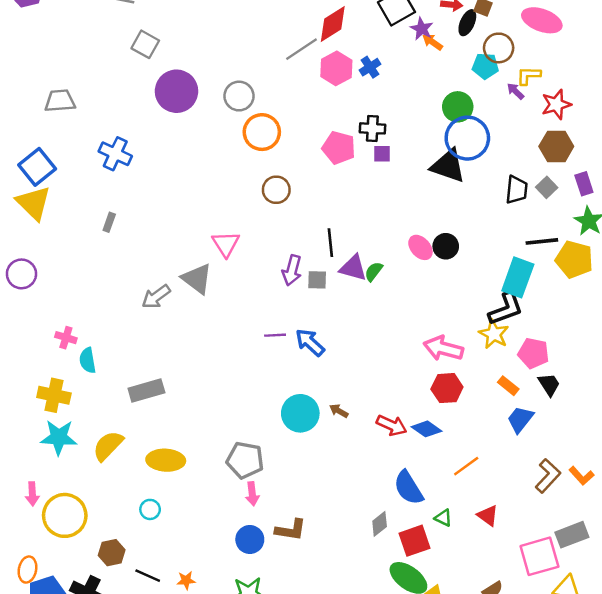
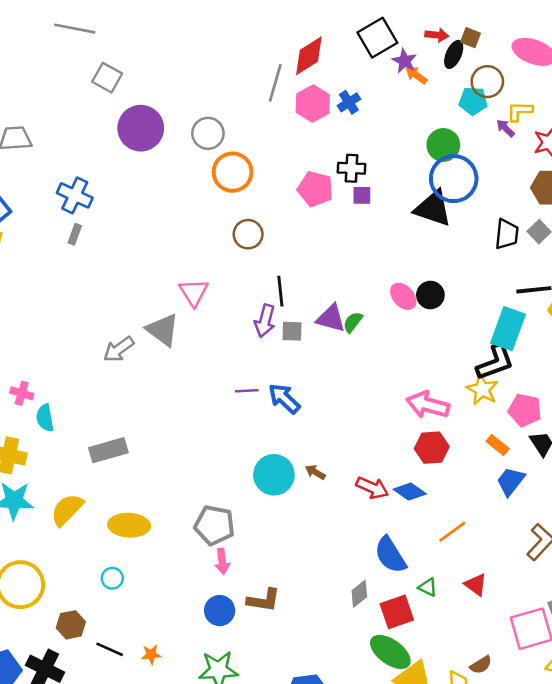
gray line: (301, 49) -> (275, 83), turned -40
gray rectangle: (109, 222) -> (75, 234), moved
black line: (330, 243) -> (280, 291), moved

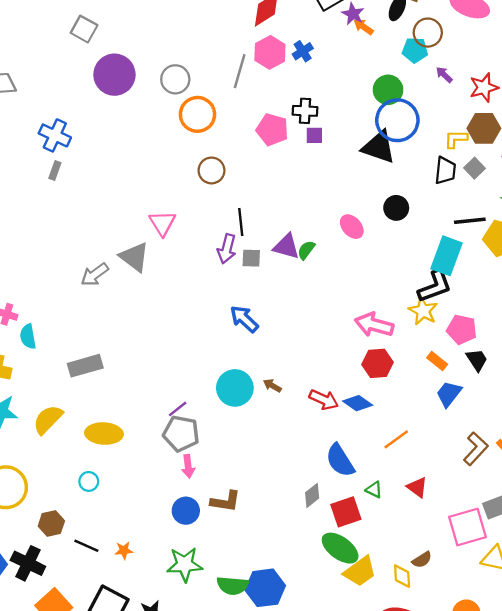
gray line: (275, 83) -> (240, 71), moved
yellow L-shape: (520, 111) -> (456, 139), moved
black circle: (430, 295) -> (396, 208), moved
purple line: (247, 391) -> (178, 409), moved, turned -36

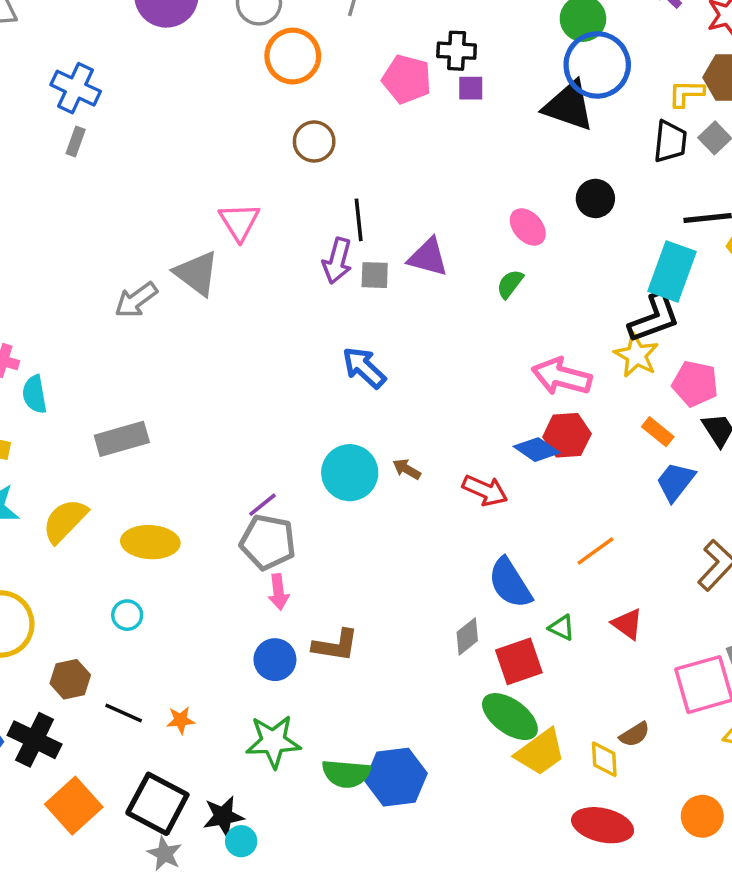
green semicircle: (306, 250) -> (510, 284), moved
blue diamond: (358, 403) -> (537, 450), moved

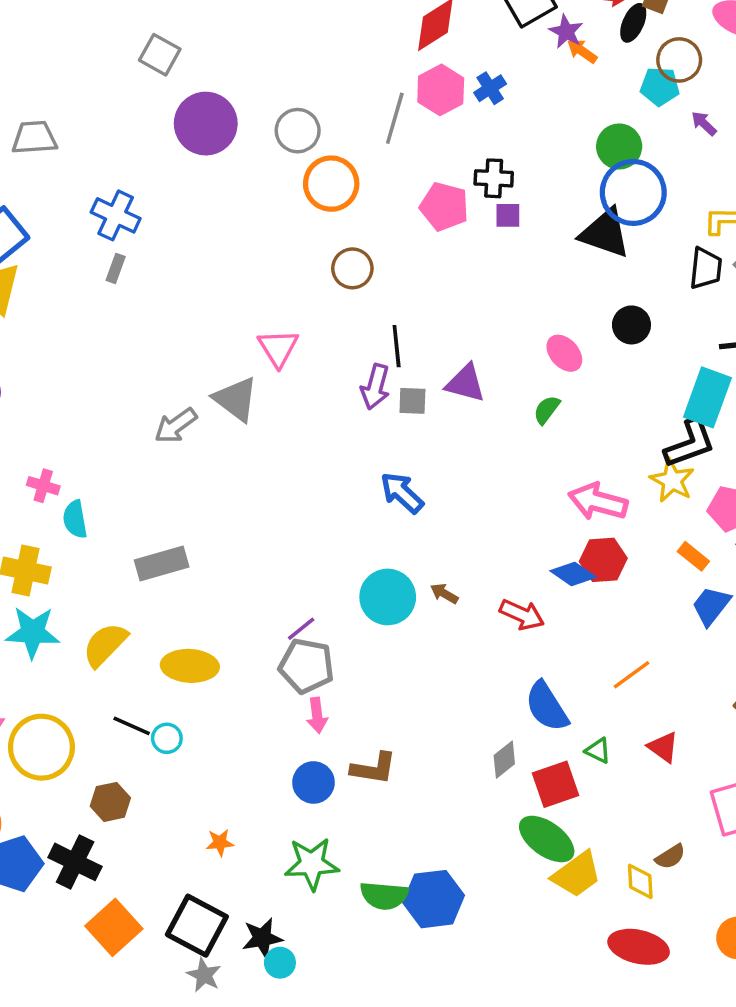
black line: (124, 713) -> (132, 726), moved

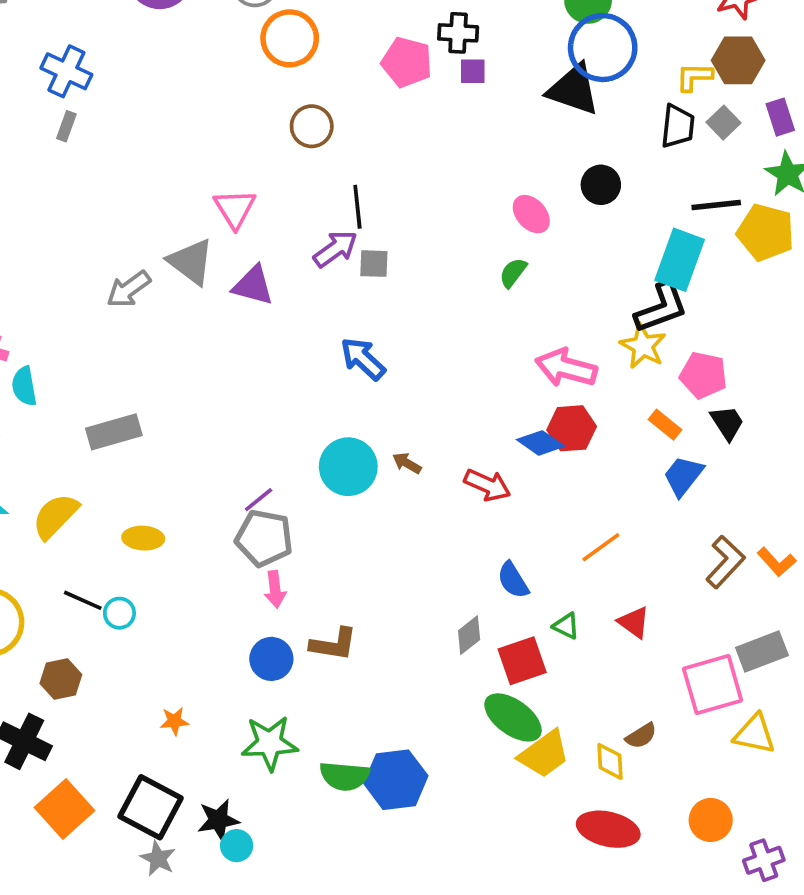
purple triangle: (465, 383) -> (253, 285), moved
purple arrow: (375, 387) -> (335, 249), turned -141
yellow ellipse: (190, 666) -> (143, 538), size x0.7
blue semicircle: (547, 707) -> (513, 580), size x0.7

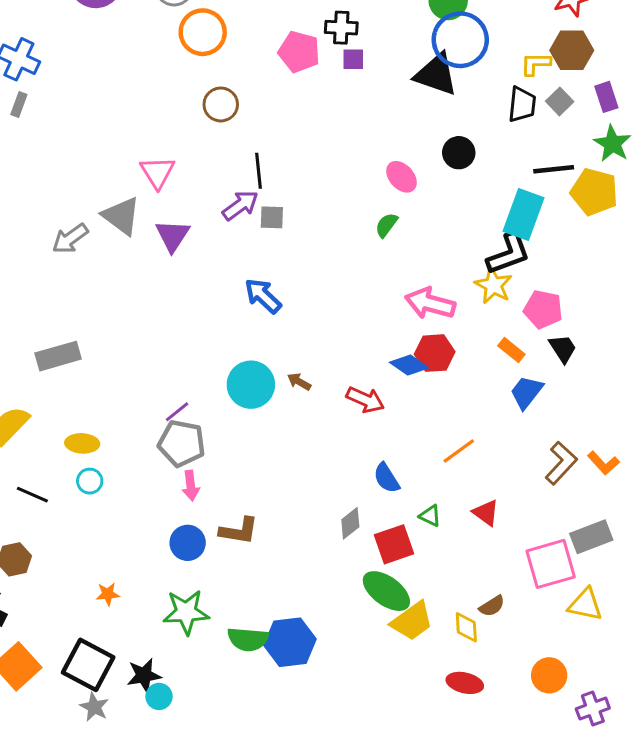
purple triangle: (253, 285) -> (173, 236), turned 48
cyan circle: (119, 613) -> (90, 481), moved
red ellipse: (608, 829) -> (465, 683), size x0.7

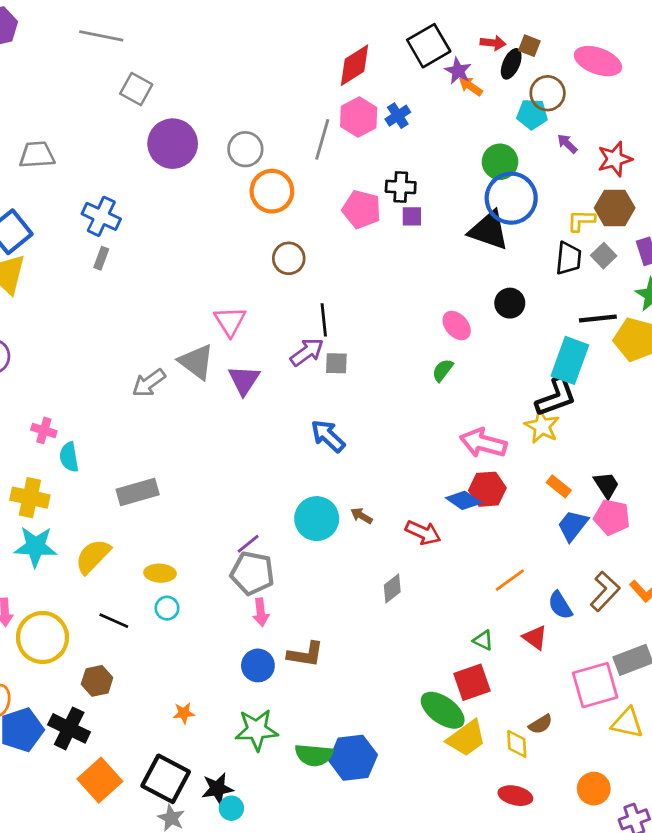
pink pentagon: (543, 309) -> (612, 517), moved
blue semicircle: (386, 478) -> (560, 605), moved
gray diamond: (350, 523) -> (392, 589), moved
red square: (394, 544) -> (472, 682), moved

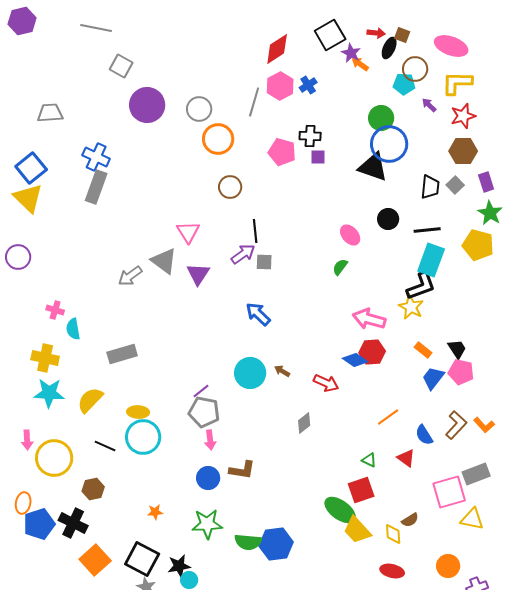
yellow L-shape: (581, 221) -> (457, 83), moved, size x1.5
gray rectangle: (101, 258) -> (96, 187), size x2.0
black line: (598, 318) -> (427, 230), moved
cyan circle: (167, 608) -> (143, 437), size x2.0
yellow trapezoid: (466, 738) -> (357, 530), turned 84

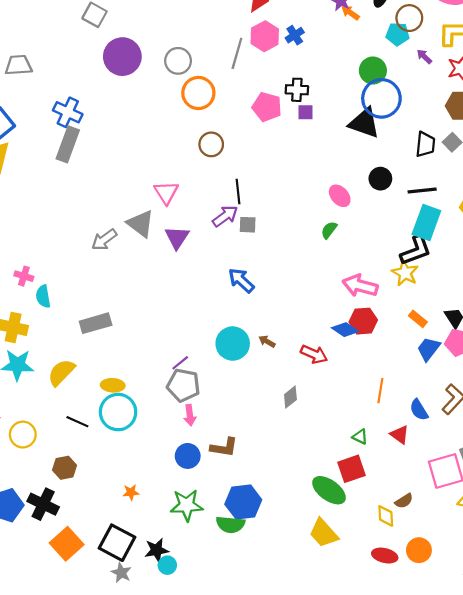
orange line: (388, 417) -> (380, 391), turned -45
yellow circle: (54, 458) -> (23, 435), size x0.7
yellow trapezoid: (357, 530) -> (324, 533), moved
blue hexagon: (276, 544) -> (243, 502), moved
orange circle: (448, 566) -> (419, 550), moved

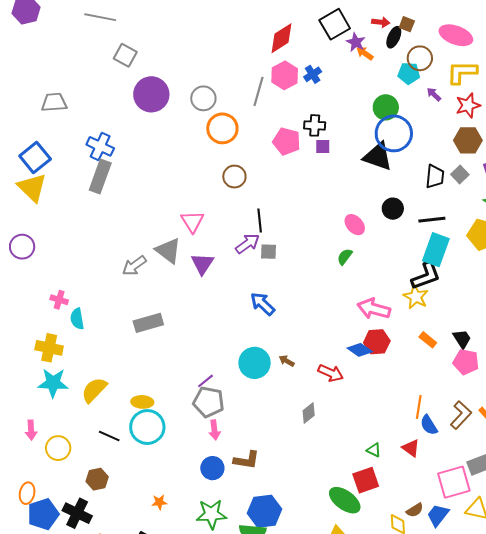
gray rectangle: (96, 323) -> (148, 323), moved
blue trapezoid: (429, 349) -> (438, 515), moved
orange line: (380, 391) -> (419, 407), moved

